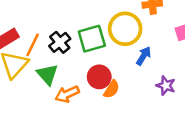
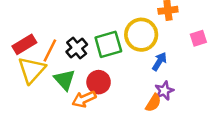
red circle: (99, 77) -> (99, 82), moved
purple star: (166, 86) -> (164, 91), moved, turned 30
orange semicircle: (112, 89) -> (153, 103), moved

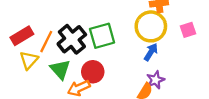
yellow circle: (141, 35) -> (151, 26), moved
black cross: (77, 48) -> (72, 39), size x1.4
yellow triangle: (32, 70) -> (29, 60), size x0.7

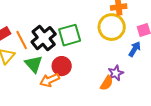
orange line: (46, 42) -> (22, 40), turned -54
blue arrow: (151, 52) -> (135, 49), moved

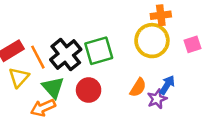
blue arrow: (135, 49) -> (167, 85), moved
orange arrow: (50, 80) -> (43, 108), moved
orange semicircle: (107, 83) -> (138, 87), moved

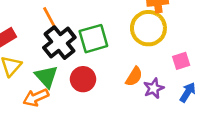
pink square: (193, 44) -> (181, 61), moved
orange line: (38, 57) -> (50, 19), moved
blue arrow: (167, 85) -> (188, 92), moved

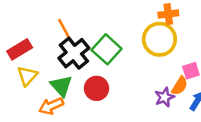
green square: (93, 39) -> (107, 49), turned -32
orange semicircle: (134, 77) -> (180, 86), moved

